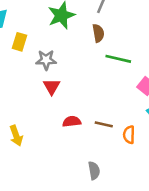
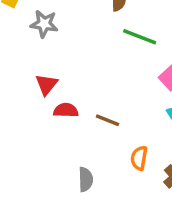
red triangle: (52, 87) -> (46, 85), moved
orange semicircle: (129, 135) -> (139, 158), moved

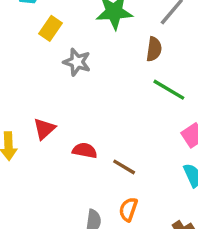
red triangle: (46, 85) -> (44, 129), moved
orange semicircle: (139, 158) -> (128, 209), moved

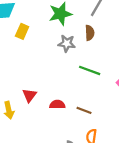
gray star: (77, 62) -> (67, 43), moved
green line: (169, 90) -> (90, 70), moved

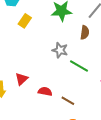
gray star: (67, 43) -> (60, 50), moved

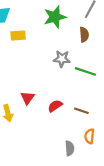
yellow rectangle: (25, 21) -> (18, 36), turned 64
red semicircle: (45, 91) -> (55, 106), turned -32

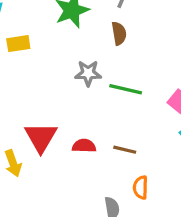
red triangle: (27, 98) -> (41, 137), size x1.5
red semicircle: (55, 106) -> (84, 146), turned 40

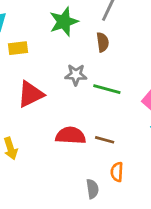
red triangle: (41, 137) -> (31, 94), moved, turned 32
red semicircle: (84, 146) -> (71, 136), size x1.5

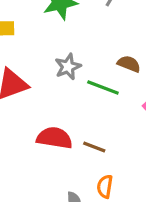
brown semicircle: (103, 42) -> (129, 64), moved, turned -66
gray star: (76, 75) -> (68, 67), turned -30

